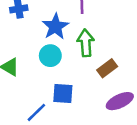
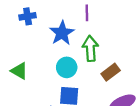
cyan circle: (50, 56) -> (67, 67), moved

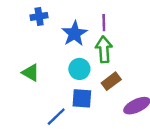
purple line: (87, 13) -> (104, 23), moved
brown rectangle: (111, 72) -> (111, 81), moved

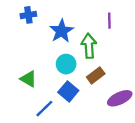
purple line: (104, 23) -> (109, 21), moved
green triangle: (31, 73) -> (28, 79), moved
blue square: (82, 98) -> (68, 91), turned 36

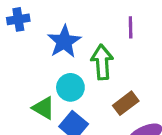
brown rectangle: (96, 75) -> (126, 103), moved
green triangle: (28, 79) -> (44, 108), moved

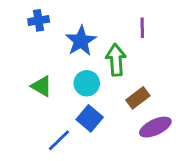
green triangle: (44, 108) -> (41, 86), moved

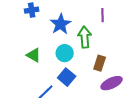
brown rectangle: (138, 98) -> (100, 63), turned -35

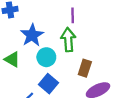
purple line: (103, 15) -> (73, 15), moved
blue star: (61, 24) -> (32, 35), moved

